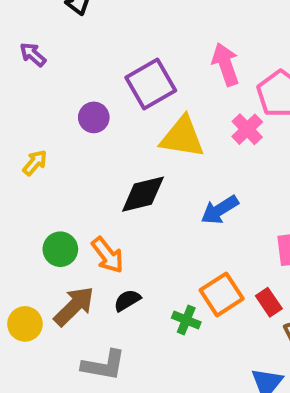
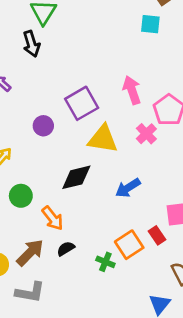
green circle: (60, 249) -> (21, 196), moved
red rectangle: (269, 302) -> (157, 235), moved
gray L-shape: (104, 365) -> (30, 292), moved

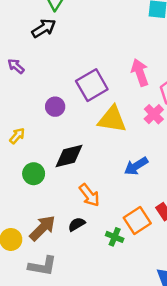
black arrow: (31, 44) -> (44, 28), turned -105
black diamond: (76, 177) -> (69, 156), moved
orange arrow: (53, 218) -> (89, 195), moved

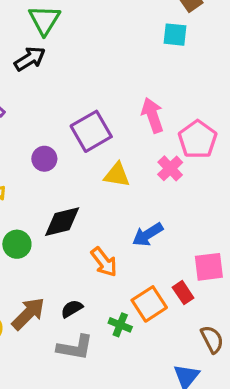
yellow triangle: (112, 119) -> (117, 175), size x0.7
orange arrow: (89, 195) -> (104, 262), moved
gray L-shape: (42, 266) -> (75, 347), moved

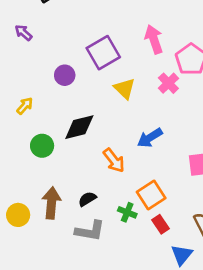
yellow triangle: (117, 175) -> (125, 89), turned 35
red rectangle: (183, 293) -> (160, 224), moved
brown arrow: (28, 314) -> (51, 203), turned -40

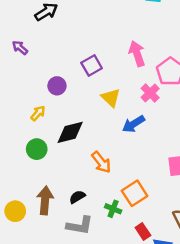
purple square: (103, 53) -> (92, 66), size x0.7
yellow arrow: (25, 106) -> (38, 113), moved
blue arrow: (150, 138) -> (133, 124), moved
red rectangle: (160, 224) -> (143, 231), moved

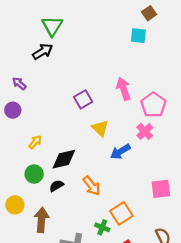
purple circle: (57, 86) -> (13, 110), moved
pink cross: (150, 93) -> (145, 131), moved
black semicircle: (77, 197) -> (56, 186), moved
yellow circle: (15, 211) -> (15, 205), moved

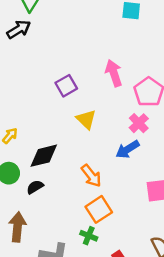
blue arrow: (120, 152) -> (127, 149), moved
orange arrow: (92, 186) -> (91, 176), moved
orange square: (121, 213) -> (99, 209), moved

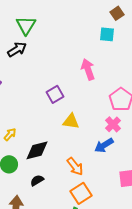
pink arrow: (114, 73) -> (88, 69), moved
yellow triangle: (86, 119) -> (71, 121), turned -36
black semicircle: (35, 187) -> (37, 180), moved

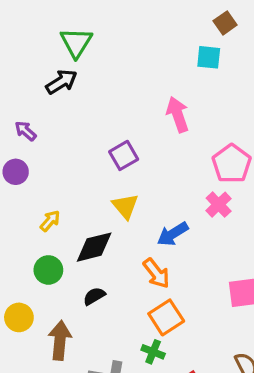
yellow triangle: (71, 121) -> (125, 206), moved, turned 42
blue arrow: (104, 145) -> (173, 234), moved

